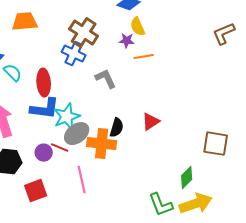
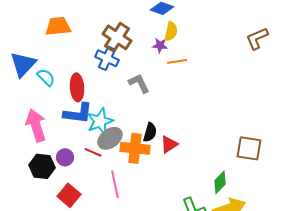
yellow semicircle: (138, 27) -> (171, 31), turned -144
red triangle: (151, 122) -> (169, 144), moved
purple circle: (44, 153) -> (65, 157), moved
red square: (36, 191) -> (69, 195), turned -30

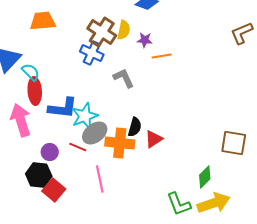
yellow semicircle: (171, 31) -> (124, 30), moved
red ellipse: (77, 87) -> (35, 91), moved
black hexagon: (42, 166) -> (39, 175), moved

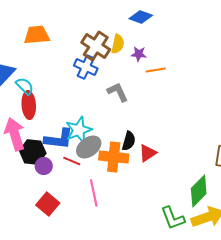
blue L-shape: (63, 108) -> (59, 139), moved
black hexagon: (39, 175) -> (33, 152), moved
green diamond: (205, 177) -> (199, 191), size x1.4

